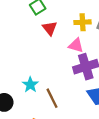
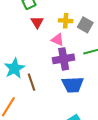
cyan star: (30, 85) -> (15, 68), size x1.5

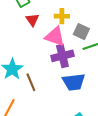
gray square: (85, 25) -> (81, 32), moved
pink triangle: (58, 40) -> (55, 36), size x1.5

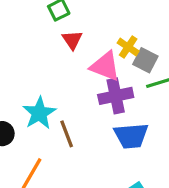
yellow cross: (62, 16) -> (128, 47), moved, turned 32

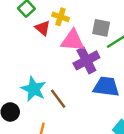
yellow cross: (128, 47) -> (60, 17), moved
blue trapezoid: (131, 136) -> (106, 87), turned -152

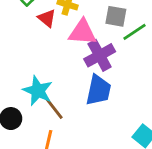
blue trapezoid: (106, 87) -> (98, 90), moved, turned 96
brown line: (58, 99) -> (54, 108), moved

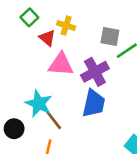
pink triangle: (83, 32) -> (61, 64), moved

